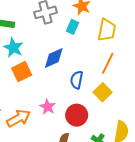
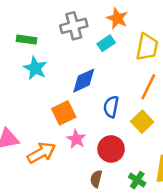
cyan rectangle: (72, 27) -> (106, 43), turned 32
orange square: (22, 72) -> (64, 113), moved

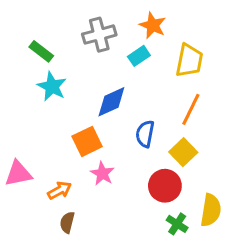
green rectangle: (26, 40) -> (41, 51), turned 30
red circle: (111, 149) -> (165, 186), moved
orange arrow: (41, 153) -> (60, 190), size x0.7
brown semicircle: (96, 179) -> (67, 222), moved

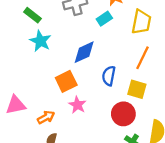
yellow square: (183, 152) -> (137, 89), turned -30

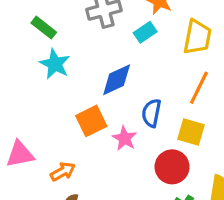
pink star: (77, 105) -> (125, 138), moved

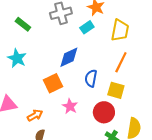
cyan star: (55, 64) -> (17, 58), moved
pink star: (125, 138) -> (70, 106), moved

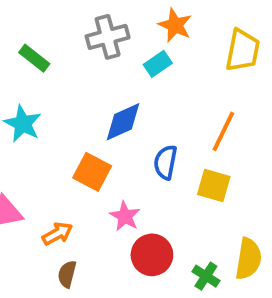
yellow trapezoid: (120, 30) -> (243, 50), moved
orange square: (53, 83) -> (92, 172), turned -36
red circle: (104, 112) -> (152, 255), moved

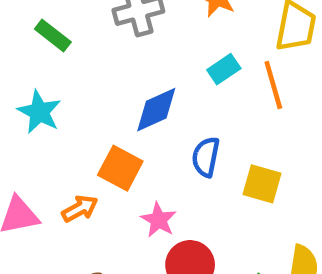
cyan rectangle: (158, 64) -> (224, 69), moved
orange line: (223, 131) -> (273, 85), moved, turned -42
orange arrow: (57, 234) -> (80, 209), moved

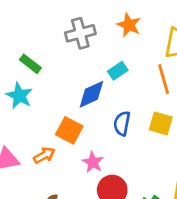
green rectangle: (53, 35) -> (30, 64), moved
cyan rectangle: (224, 69) -> (118, 71), moved
yellow square: (262, 184) -> (161, 123), moved

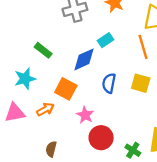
green rectangle: (30, 64) -> (43, 50), moved
cyan star: (19, 96) -> (25, 79), moved, turned 30

